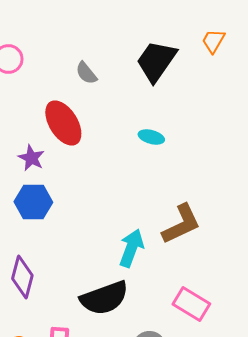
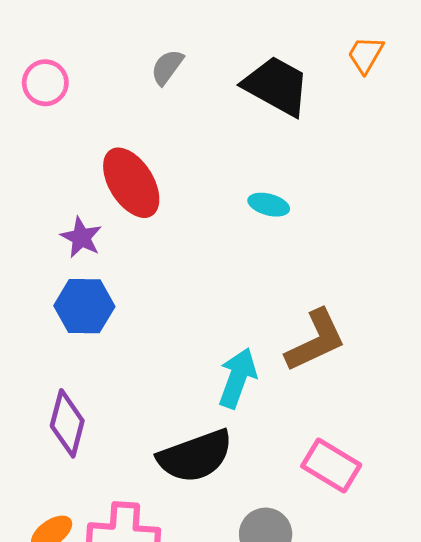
black trapezoid: (156, 61) -> (277, 86), turned 84
gray semicircle: (86, 73) -> (167, 67), moved, turned 75

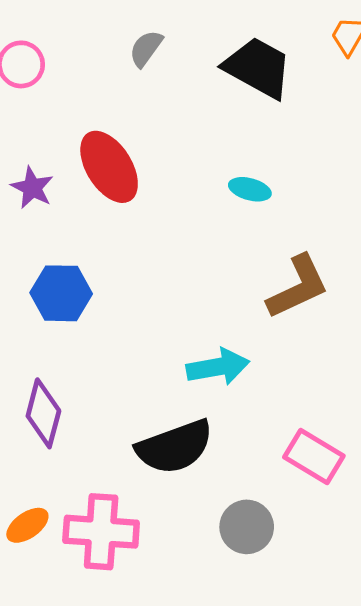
purple star: (81, 237) -> (32, 188), moved
brown L-shape: (316, 341) -> (298, 287), moved
cyan arrow: (237, 378) -> (218, 367), turned 60

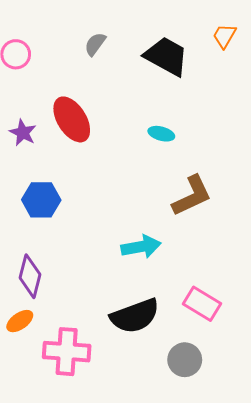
black semicircle: (175, 447) -> (135, 316), moved
orange ellipse: (27, 525) -> (20, 321), moved
gray circle: (247, 527) -> (185, 360), moved

